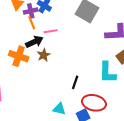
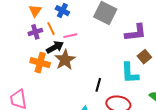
purple cross: (31, 11) -> (35, 32), moved
brown star: (44, 55) -> (65, 60), size x1.5

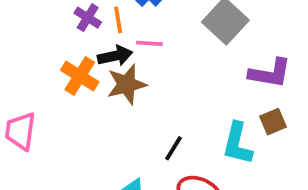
purple cross: (35, 32) -> (88, 18), turned 32

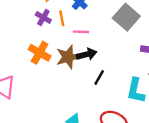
black arrow: (115, 56) -> (87, 54), moved
black line: (173, 148) -> (99, 78), moved

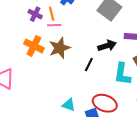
pink line: (81, 32) -> (54, 25), moved
black arrow: (87, 54) -> (107, 46), moved

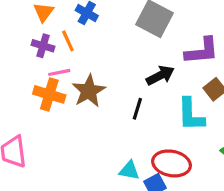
pink line: (54, 25) -> (59, 72), moved
cyan triangle: (69, 105) -> (129, 170), moved

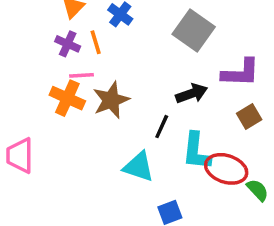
cyan L-shape: (191, 115) -> (197, 151), moved
red ellipse: (172, 163) -> (226, 169), moved
cyan triangle: (129, 170) -> (139, 167), moved, size x1.4

